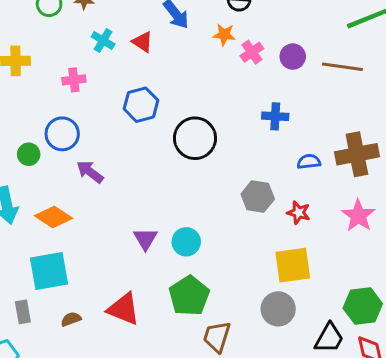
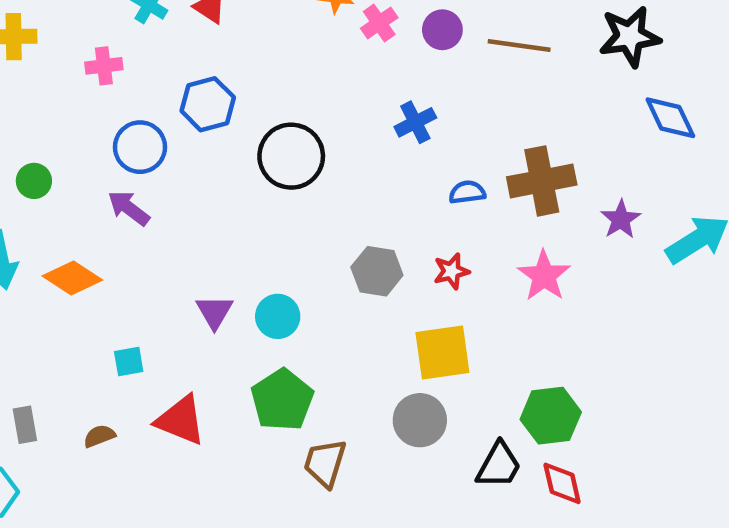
blue cross: (275, 116) -> (415, 122), turned -30
blue circle: (62, 134) -> (140, 147), moved
gray hexagon: (258, 197) -> (377, 271), moved
red star: (299, 213) -> (451, 271), turned -30
cyan square: (49, 271) -> (129, 361), moved, size x0.5

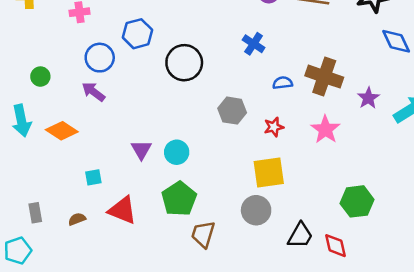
blue cross: (415, 122) -> (254, 44), turned -30
brown cross: (542, 181) -> (324, 77), turned 30
gray hexagon: (377, 271) -> (232, 111), moved
green hexagon: (551, 416) -> (357, 201), moved

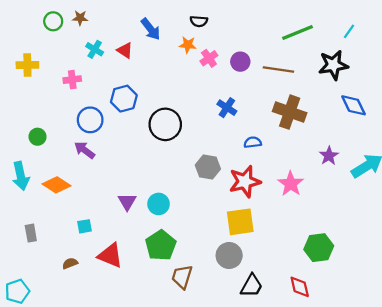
brown cross: (324, 77) -> (290, 112), moved
red star: (274, 127) -> (245, 182), size x1.8
gray rectangle: (35, 213) -> (31, 233), moved
black trapezoid: (300, 235) -> (252, 286), moved

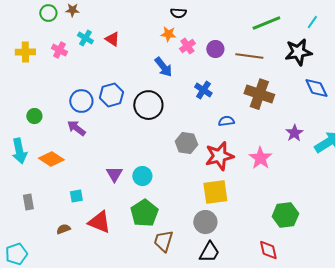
blue arrow: (151, 29) -> (163, 67), moved
pink cross: (72, 80) -> (59, 50), moved, turned 35
blue hexagon: (124, 99) -> (111, 95), moved
black trapezoid: (252, 286) -> (209, 252), moved

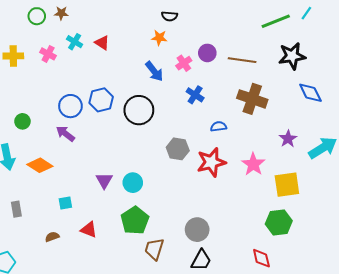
cyan line: (312, 22) -> (306, 13), moved
green line: (266, 23) -> (276, 21), moved
pink cross: (187, 46) -> (184, 63), moved
yellow square: (215, 192) -> (287, 185), moved
red triangle: (99, 222) -> (89, 230), size x0.7

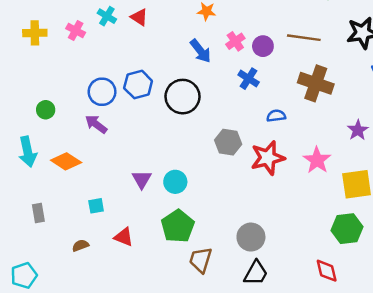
purple circle: (207, 53) -> (263, 46), moved

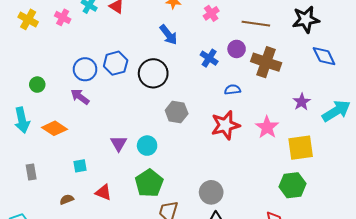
yellow cross: (35, 33) -> (28, 19), turned 30
pink cross: (235, 41) -> (211, 13), moved
purple circle: (263, 46) -> (237, 49), moved
gray hexagon: (228, 142) -> (177, 112), moved

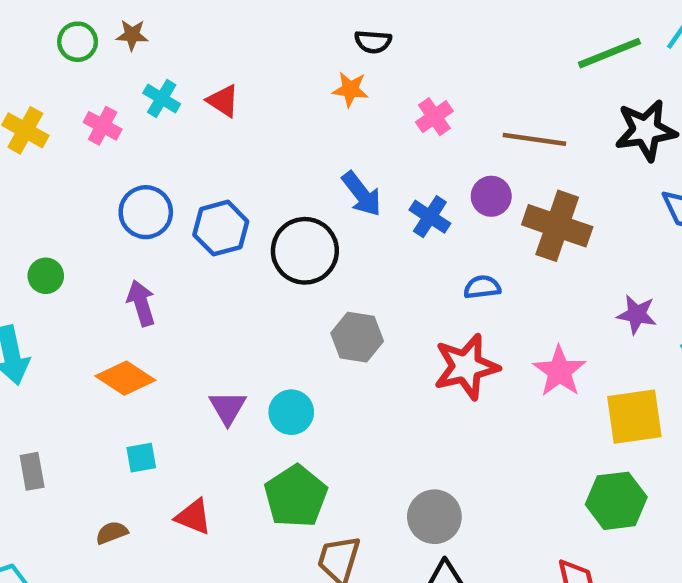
blue arrow: (168, 35) -> (362, 194), moved
blue circle: (85, 69) -> (146, 212), moved
purple arrow: (80, 97) -> (141, 303), turned 36
purple star: (302, 102) -> (637, 314), turned -30
orange diamond: (55, 128) -> (125, 378), moved

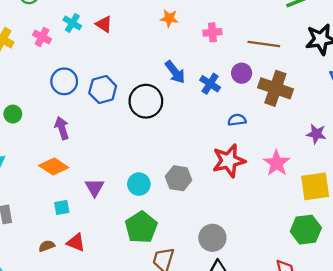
pink cross: (434, 117) -> (212, 32), turned 30
gray hexagon: (357, 337) -> (179, 178), moved
purple triangle: (228, 408) -> (95, 188), moved
red triangle: (193, 517) -> (76, 242), moved

